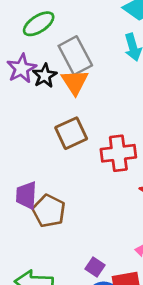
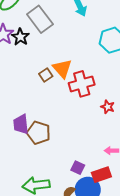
orange triangle: (75, 82) -> (62, 69), moved
brown square: (71, 133) -> (46, 75), size x0.6

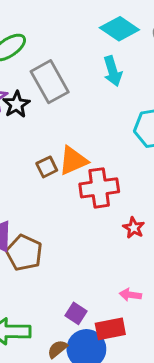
orange triangle: (62, 69) -> (73, 161), turned 40

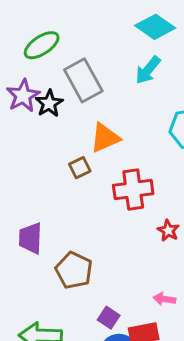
cyan arrow: (113, 71) -> (148, 70), turned 56
orange triangle: (73, 161) -> (105, 138), moved
brown pentagon: (24, 253) -> (74, 270), moved

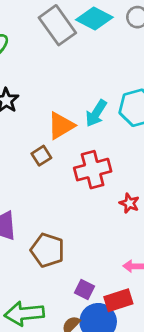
cyan arrow: (148, 70) -> (96, 113), moved
gray rectangle: (83, 80) -> (57, 25), moved

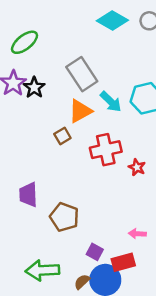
gray rectangle: (57, 25) -> (82, 74), moved
cyan arrow: (96, 113) -> (111, 102), turned -80
red star: (129, 203) -> (137, 167), moved

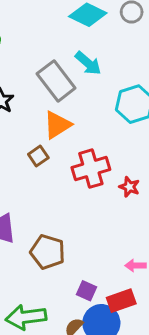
cyan arrow: (111, 102) -> (88, 63), moved

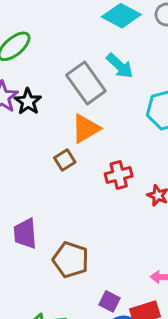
red cross: (91, 169) -> (119, 175), size x0.7

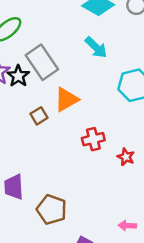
gray rectangle: (86, 83) -> (42, 62), moved
brown square: (65, 160) -> (39, 116), moved

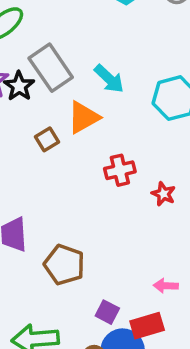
cyan arrow: (96, 47) -> (109, 79), moved

